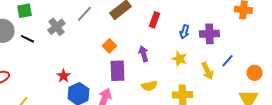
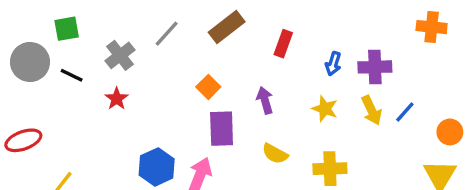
yellow arrow: (207, 71) -> (372, 110), moved
red star: (63, 76) -> (117, 99), moved
yellow semicircle: (149, 86) -> (275, 154), turned 42

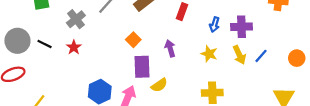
gray circle: (30, 62) -> (17, 41), moved
black line: (72, 75) -> (45, 44), moved
orange circle: (450, 132) -> (297, 58), moved
yellow semicircle: (275, 154) -> (159, 85), moved, turned -63

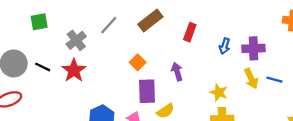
red star: (74, 47) -> (74, 70), size x1.5
yellow star: (209, 54) -> (219, 92), moved
blue line: (261, 56) -> (274, 80), turned 64

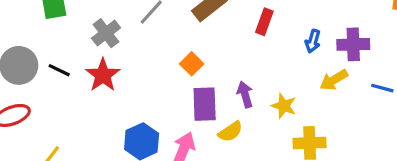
purple arrow: (177, 72) -> (245, 94), moved
yellow arrow: (251, 79) -> (334, 80), moved, turned 84
yellow star: (219, 92) -> (284, 106), moved

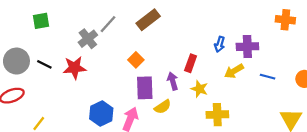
red rectangle: (264, 22) -> (191, 63), moved
gray cross: (106, 33) -> (88, 39), moved
red star: (103, 75) -> (74, 68), turned 30

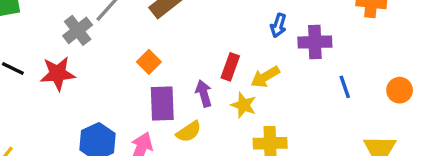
blue arrow: (220, 44) -> (278, 25), moved
yellow arrow: (234, 71) -> (265, 77), moved
blue line: (268, 77) -> (345, 87), turned 56

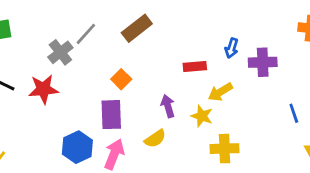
red rectangle: (230, 67) -> (195, 66), moved, turned 65
blue line: (345, 87) -> (294, 113), moved
purple rectangle: (162, 103) -> (111, 115), moved

